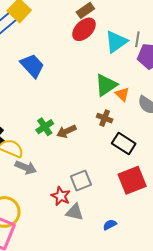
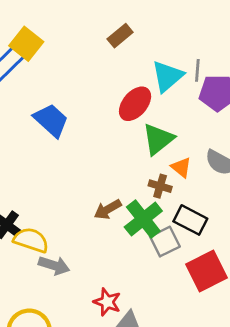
red ellipse: (84, 29) -> (135, 104), moved
orange triangle: (122, 94) -> (181, 167), moved
green cross: (45, 127) -> (143, 219), moved, size x1.5
gray square: (81, 181) -> (165, 242), moved

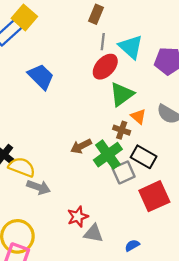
brown rectangle: (120, 36) -> (96, 14), turned -30
gray line: (197, 70) -> (103, 42), moved
cyan triangle: (167, 76) -> (131, 47), turned -40
red star: (107, 302) -> (78, 217), turned 30

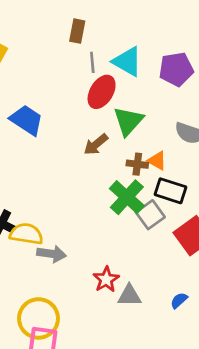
orange triangle: (138, 117) -> (157, 161), moved
brown arrow: (81, 146) -> (96, 144), moved

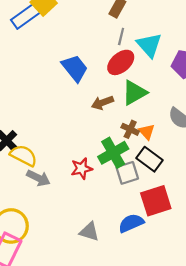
blue trapezoid: (27, 120) -> (75, 68), moved
red star: (106, 279) -> (82, 168), moved
blue semicircle: (179, 300) -> (131, 223), moved, size x1.6

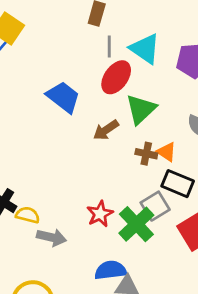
green cross: (113, 153) -> (136, 224), moved
yellow semicircle: (24, 156) -> (28, 215), size x0.7
blue semicircle: (131, 223) -> (110, 270), moved, turned 30

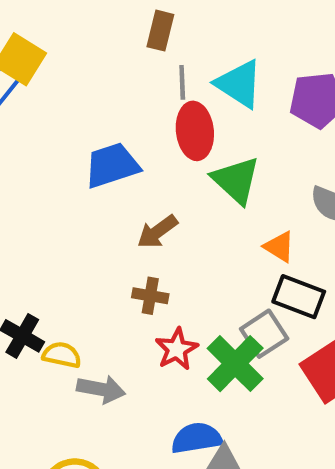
red ellipse: (116, 77) -> (195, 131), turned -40
blue trapezoid: (63, 97) -> (112, 165), turned -54
green triangle: (141, 109) -> (236, 180), turned -32
brown arrow: (106, 130) -> (157, 232), moved
brown cross: (146, 154) -> (150, 296), moved

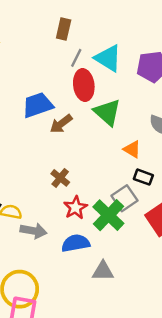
gray line: (182, 82) -> (76, 58), turned 30
brown arrow: (157, 232) -> (61, 124), moved
brown cross: (150, 296) -> (60, 178), turned 30
black rectangle: (299, 297) -> (143, 177), size x0.7
blue semicircle: (197, 438) -> (76, 243), moved

